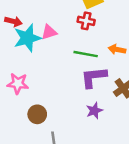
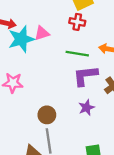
brown circle: (37, 114) -> (47, 115), moved

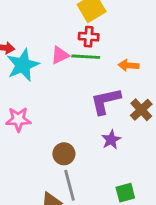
pink triangle: (42, 33) -> (60, 55), moved
green line: (77, 54) -> (86, 57), moved

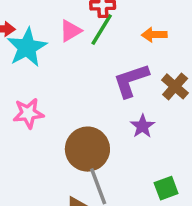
green line: (86, 57) -> (102, 29), turned -56
brown circle: (64, 154) -> (87, 149), size x1.6

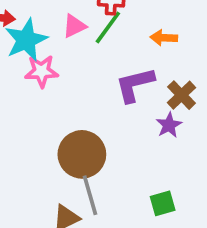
pink star: (28, 113) -> (41, 71), moved
purple star: (143, 126) -> (169, 125), moved

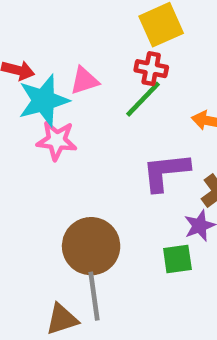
pink triangle: (74, 26) -> (84, 81), moved
green square: (163, 203) -> (177, 259), moved

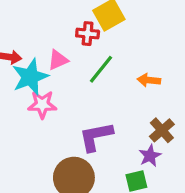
red cross: (151, 69) -> (88, 34), moved
purple L-shape: (166, 172) -> (96, 137), moved

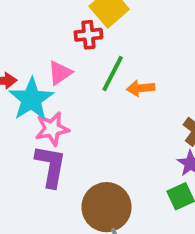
orange arrow: (149, 80) -> (141, 88), moved
purple L-shape: (96, 137) -> (51, 166), moved, turned 123

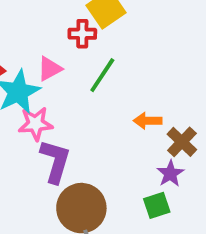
orange arrow: (141, 88) -> (148, 121), moved
purple L-shape: (51, 166) -> (55, 161), moved

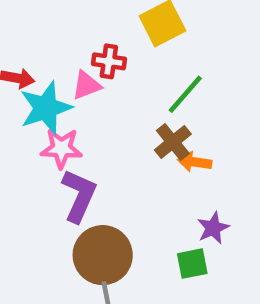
red cross: (82, 34) -> (109, 61), moved
green line: (102, 75) -> (185, 94), moved
brown cross: (182, 142) -> (173, 142), moved

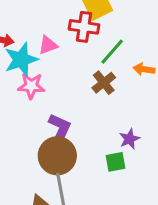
red cross: (109, 61) -> (84, 27), moved, size x1.4
orange arrow: (195, 162) -> (144, 69), moved
purple L-shape: (79, 196) -> (59, 130), moved

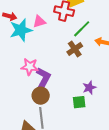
pink star: (31, 86) -> (30, 67), moved
brown circle: (57, 156) -> (41, 96), size x0.7

